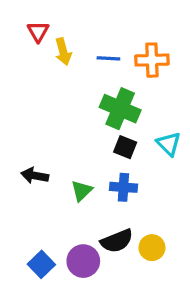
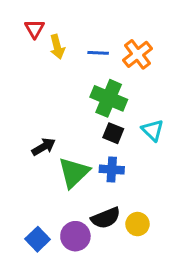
orange cross: (152, 60) -> (137, 54), turned -36
black arrow: (35, 176) -> (44, 147), moved, turned 140
green triangle: (82, 191) -> (74, 173), size x1.6

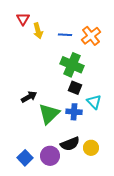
cyan triangle: (153, 130) -> (94, 102), moved

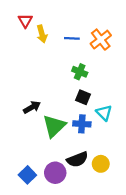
green cross: (72, 65) -> (80, 72), size x0.6

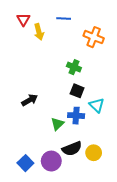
blue line: (72, 38) -> (64, 18), moved
orange cross: (101, 40) -> (94, 37), turned -30
green triangle: (54, 126) -> (57, 124), moved, size x0.6

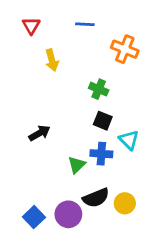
yellow arrow: (39, 32) -> (52, 60), moved

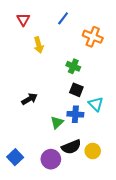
blue line: (85, 24) -> (63, 18), turned -56
blue square: (34, 217) -> (15, 157), moved

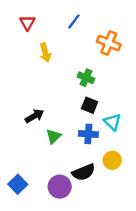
green triangle: (57, 122) -> (54, 136), moved
yellow circle: (93, 151) -> (112, 160), moved

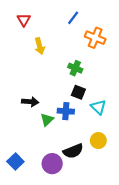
blue line: (74, 21) -> (73, 18), moved
black arrow: (34, 116) -> (30, 102), turned 35
blue cross: (88, 134) -> (66, 111), moved

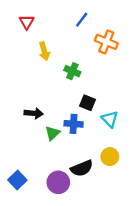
green cross: (75, 68) -> (72, 71), moved

